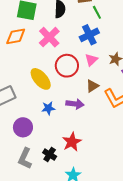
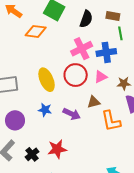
pink cross: (49, 37) -> (82, 49), moved

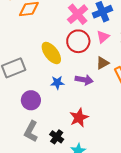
black cross: (32, 154) -> (57, 137), moved

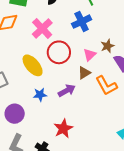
pink cross: (78, 14) -> (42, 29), moved
pink triangle: (103, 37) -> (90, 55), moved
purple arrow: (84, 80) -> (67, 91), turned -36

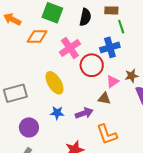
red circle: (59, 52) -> (92, 65), moved
brown triangle: (84, 73) -> (104, 98), turned 32
orange L-shape: (106, 86) -> (107, 134), moved

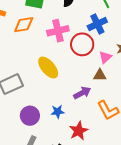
pink cross: (70, 48) -> (58, 31), turned 30
blue star: (57, 113) -> (58, 112), moved

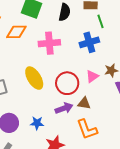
red circle: (82, 44) -> (67, 83), moved
brown triangle: (100, 75) -> (84, 103), moved

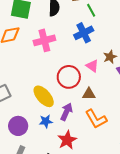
pink triangle: (92, 76) -> (92, 66), turned -40
yellow ellipse: (34, 78) -> (44, 96), moved
purple arrow: (64, 108) -> (66, 112), moved, turned -36

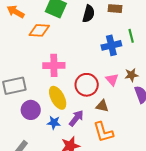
green line: (91, 10) -> (131, 36), moved
pink cross: (44, 40) -> (54, 65), moved
purple circle: (18, 126) -> (31, 110), moved

